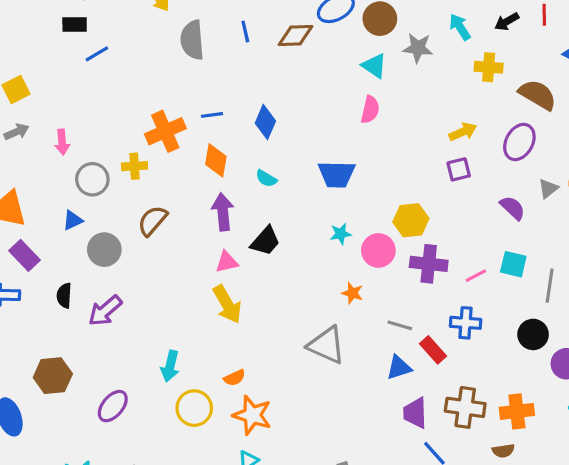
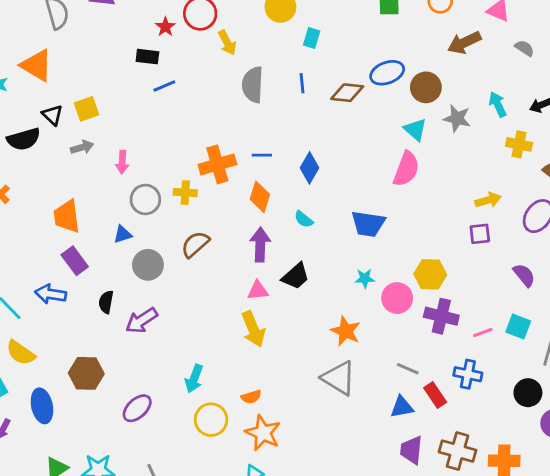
pink semicircle: (370, 110) -> (406, 169), size x1.4
orange star: (352, 293) -> (346, 331), moved, size x1.5

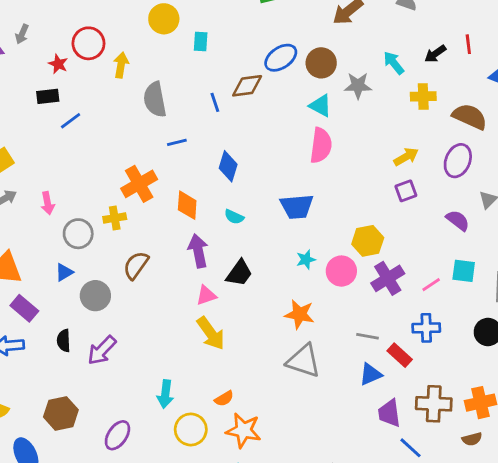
yellow arrow: (227, 43) -> (121, 65), turned -130
blue line: (302, 83) -> (215, 102), moved
blue line: (262, 155) -> (177, 142), moved
purple cross: (441, 316) -> (388, 278), turned -32

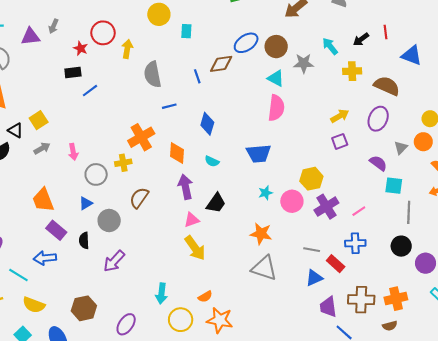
cyan square: (464, 271) -> (394, 186), moved
black semicircle: (64, 341) -> (84, 241), moved

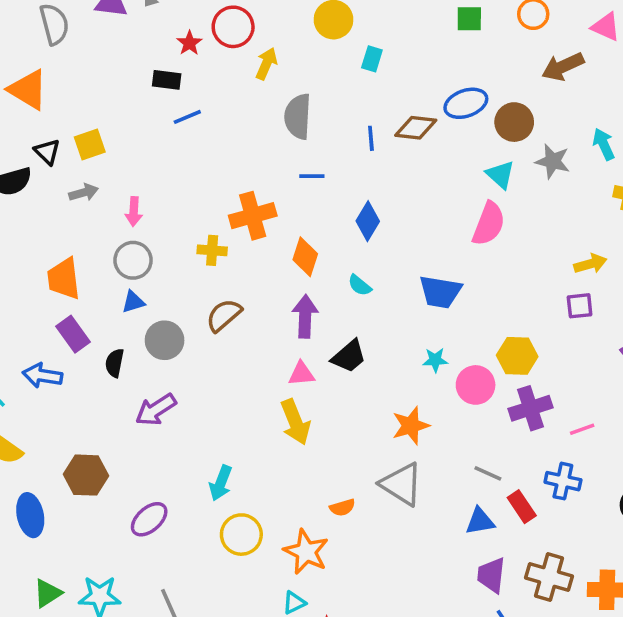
gray circle: (96, 174) -> (133, 260), moved
orange star: (261, 234) -> (411, 426), turned 30
orange semicircle: (205, 297) -> (342, 507), moved

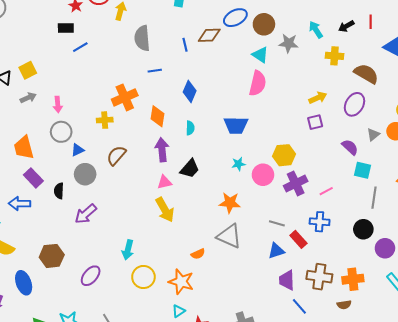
cyan semicircle: (360, 285) -> (190, 128), turned -120
blue triangle: (133, 302) -> (78, 150), moved
orange star: (411, 426) -> (230, 203), turned 30

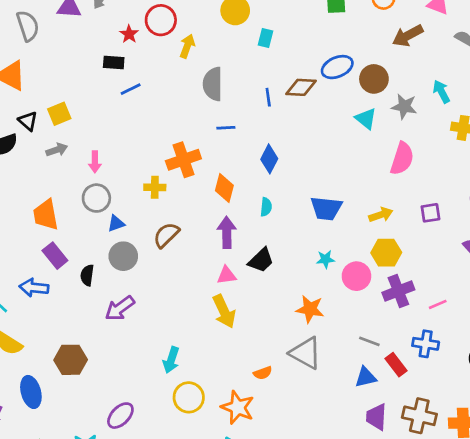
pink semicircle: (258, 83) -> (402, 159), moved
yellow arrow: (318, 98) -> (381, 215), moved
purple ellipse: (91, 276) -> (120, 416), moved

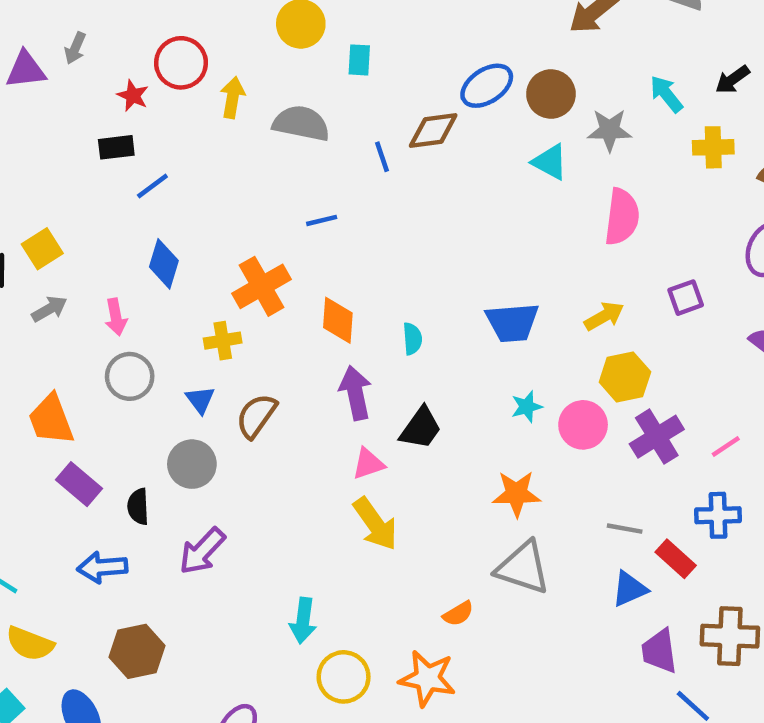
gray semicircle: (213, 84) -> (301, 123), moved, turned 112
blue diamond: (269, 159) -> (164, 264), moved
blue triangle: (116, 224) -> (200, 400), moved, turned -36
blue arrow: (34, 288) -> (102, 567), moved

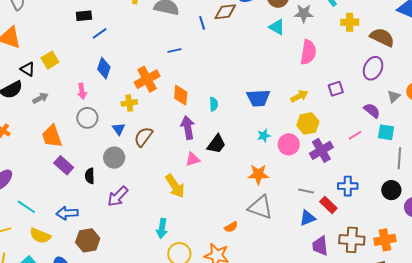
gray arrow: (49, 309) -> (40, 98), moved
pink line: (726, 447) -> (355, 135), moved
yellow arrow: (375, 524) -> (175, 186), moved
blue arrow: (102, 567) -> (67, 213), moved

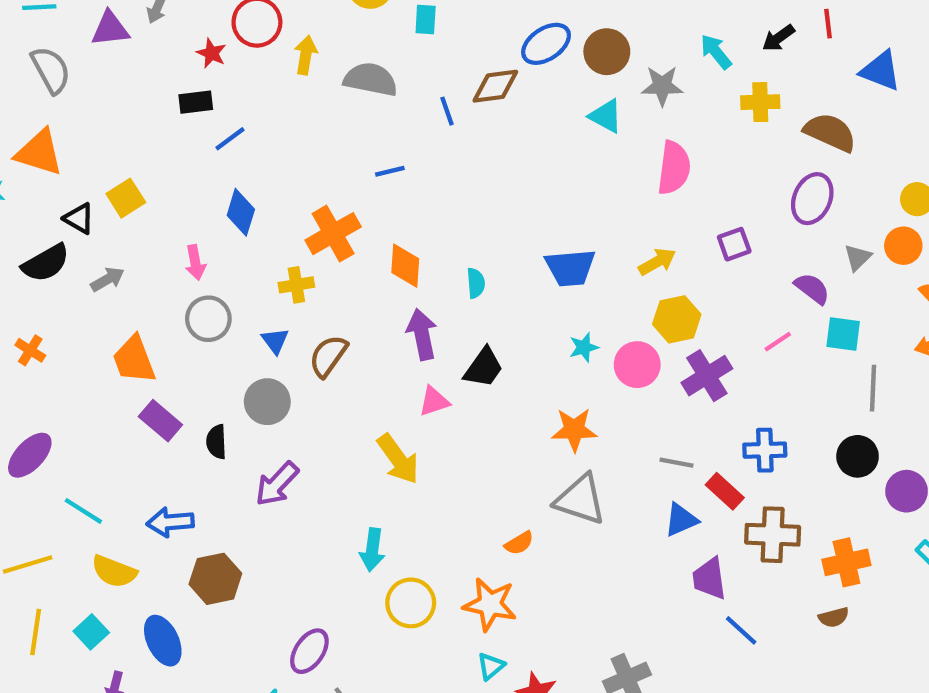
brown cross: (352, 240) -> (773, 535), moved

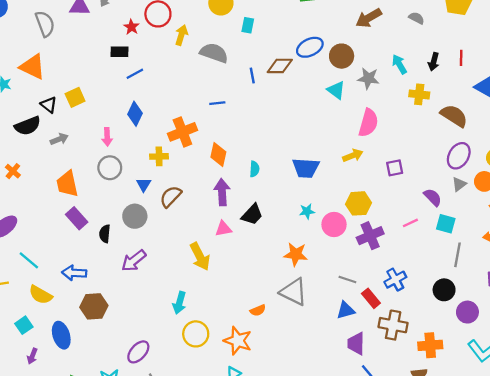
black arrow: (778, 38) -> (434, 62), turned -48
purple ellipse: (812, 199) -> (459, 156), moved
yellow arrow: (657, 262) -> (353, 155), moved
blue cross: (765, 450) -> (395, 280), turned -35

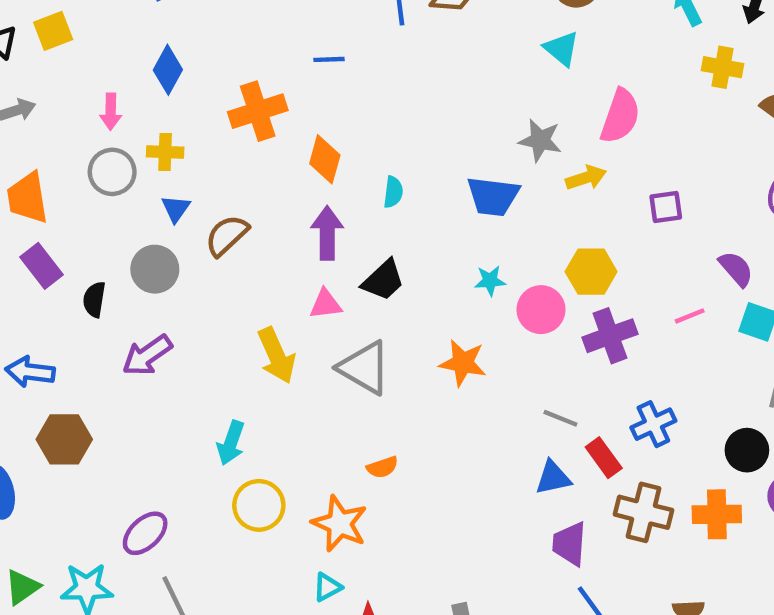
gray star: (368, 78) -> (540, 140), moved
yellow cross: (159, 156) -> (165, 152), moved
gray triangle: (294, 292) -> (364, 368), moved
orange cross: (430, 345) -> (717, 514), moved

